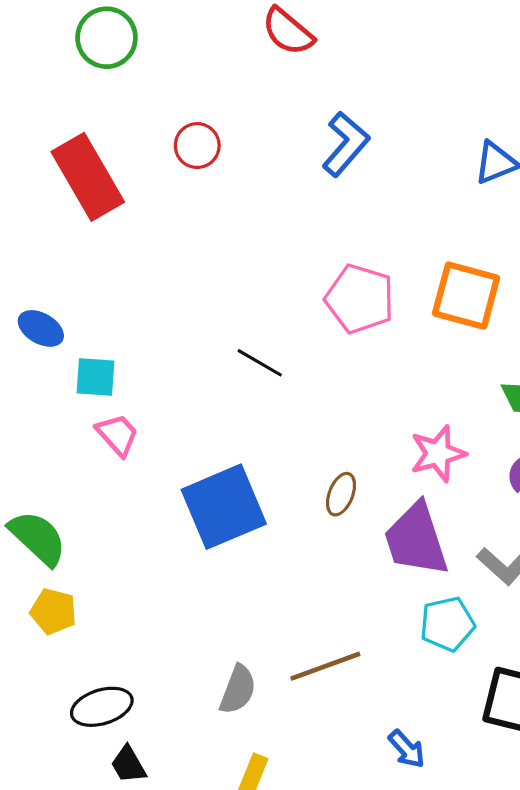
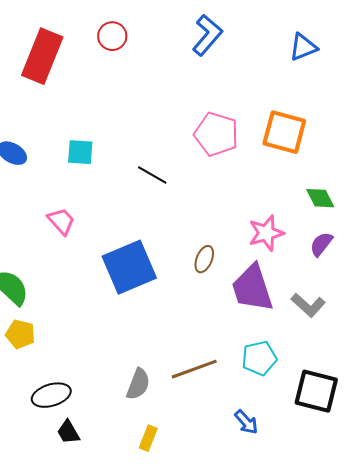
red rectangle: (88, 177) -> (42, 56), turned 52
cyan square: (96, 377) -> (80, 152), moved
cyan pentagon: (447, 624) -> (259, 358), moved

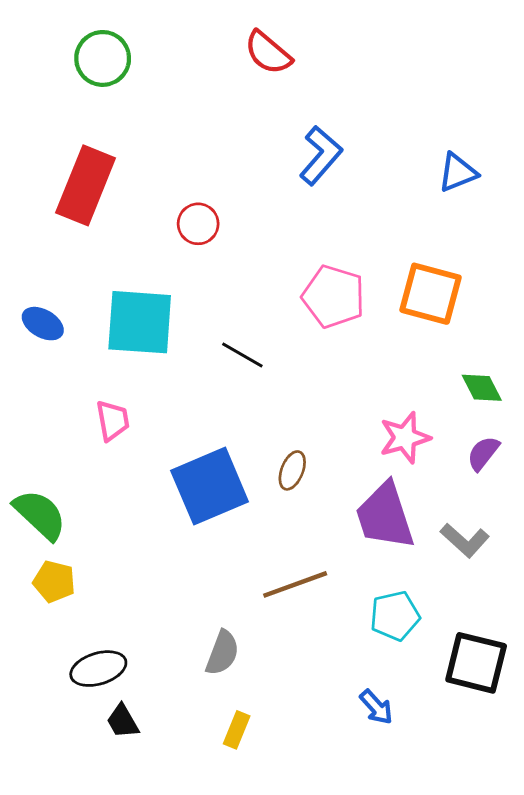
red circle: (112, 36) -> (198, 224), moved
cyan square: (80, 152) -> (140, 322), size x1.8
pink trapezoid: (61, 221) -> (113, 421), turned 32
brown ellipse: (204, 259) -> (292, 470), moved
brown line: (194, 369) -> (295, 584), moved

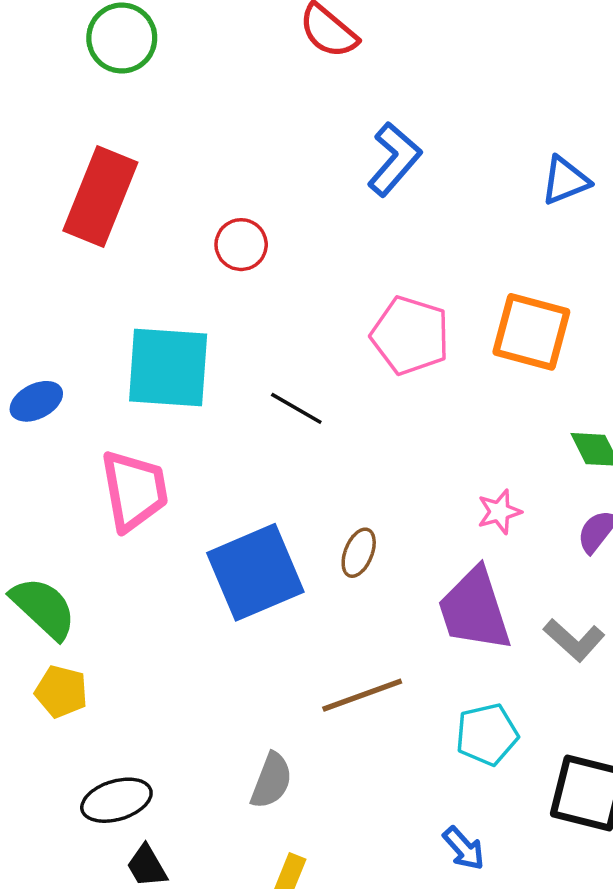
blue ellipse: (43, 324) -> (36, 401), moved, turned -57
pink trapezoid: (113, 421) -> (134, 490), size x1.6
pink star: (405, 438) -> (499, 512), size x0.7

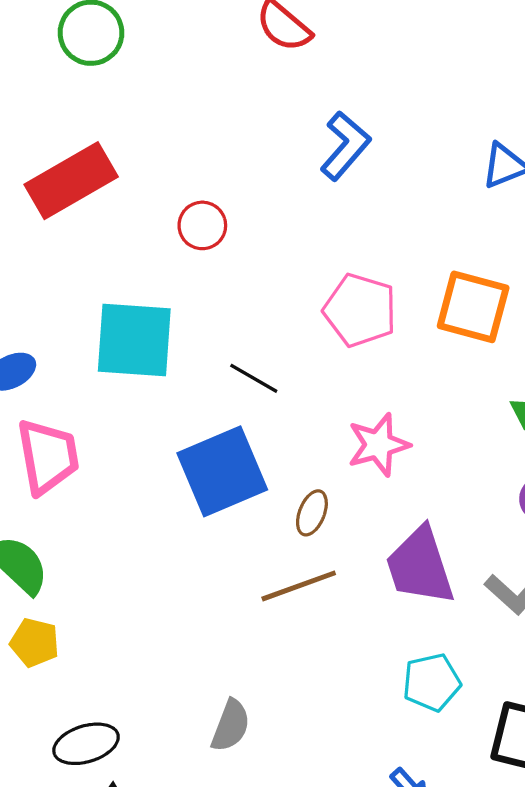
red rectangle: (100, 197) -> (71, 181), turned 38
pink trapezoid: (134, 490) -> (48, 456), moved
pink star: (499, 512) -> (378, 445), moved, size x1.5
blue square: (255, 572) -> (222, 471), moved
brown line: (362, 695) -> (299, 586), moved

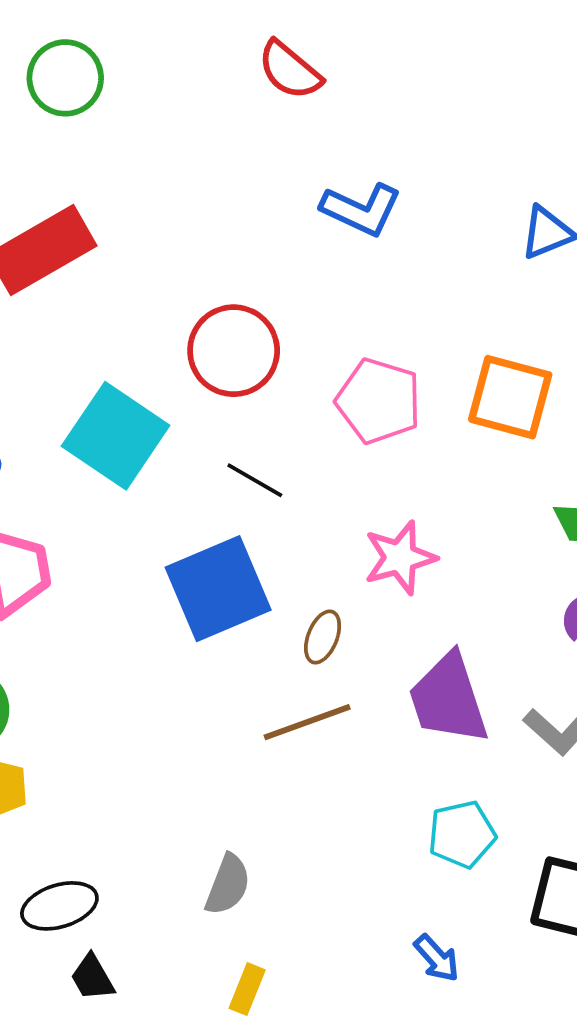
blue L-shape: (345, 146) -> (361, 209), turned 74
red circle: (202, 225) -> (234, 351), moved, size x1.6
cyan square: (134, 340) -> (116, 436), turned 30

